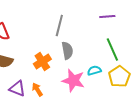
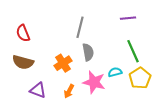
orange arrow: (37, 90) -> (69, 91), moved, turned -120

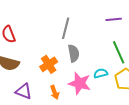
orange arrow: (69, 91) -> (55, 92), turned -48

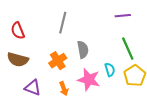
gray line: (66, 28) -> (63, 23), moved
cyan semicircle: (101, 73) -> (110, 70), turned 88

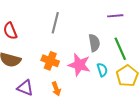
gray semicircle: (83, 50) -> (94, 43), moved
orange cross: (58, 61) -> (50, 61), turned -36
pink star: (89, 80) -> (79, 65), moved

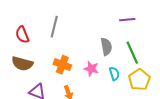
gray line: (55, 23) -> (54, 27), moved
pink star: (79, 65) -> (91, 69), size x0.7

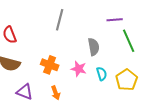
gray line: (54, 27) -> (60, 20), moved
green line: (132, 53) -> (129, 41), moved

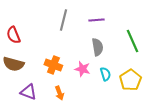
purple line: (115, 20) -> (96, 20), moved

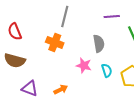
purple line: (96, 20) -> (112, 16), moved
orange cross: (53, 65) -> (55, 42), moved
orange arrow: (59, 93) -> (61, 90), turned -96

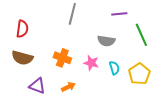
red semicircle: (15, 32) -> (22, 29), turned -150
orange cross: (55, 42) -> (62, 58), moved
gray semicircle: (99, 44) -> (106, 41), turned 108

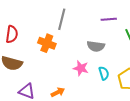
orange cross: (62, 58) -> (47, 43), moved

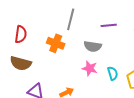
purple line: (109, 19) -> (109, 25), moved
gray semicircle: (96, 46) -> (93, 46), moved

